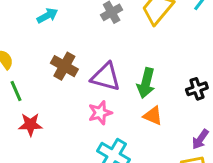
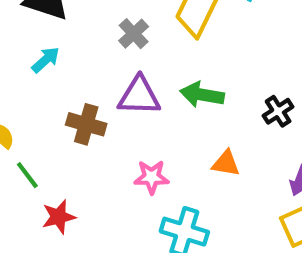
purple triangle: (106, 77) -> (139, 96), moved
green arrow: (146, 83) -> (202, 95), moved, turned 100
pink star: (100, 113) -> (151, 177), turned 30

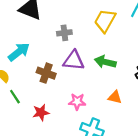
gray cross: (134, 34) -> (64, 33), moved, turned 32
cyan arrow: (46, 60) -> (19, 52), moved, size x1.5
red star: (59, 217) -> (41, 112), moved

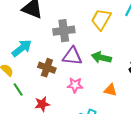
gray cross: (64, 33) -> (64, 31), size x1.5
pink star: (77, 102) -> (75, 85), moved

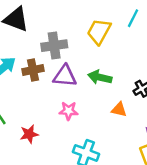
brown cross: (47, 68) -> (33, 70), moved, turned -30
orange triangle: (110, 90) -> (119, 110), moved

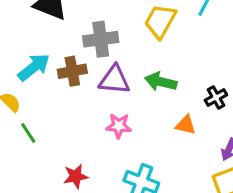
red star: (29, 134) -> (76, 176), moved

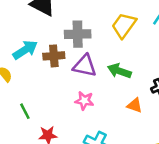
green line: (28, 133) -> (25, 111), moved

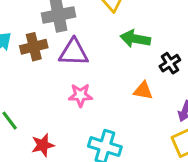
green arrow: (119, 71) -> (135, 39), moved

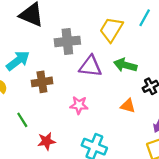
brown cross: (34, 47) -> (42, 82), moved
purple triangle: (74, 52) -> (90, 66), moved

